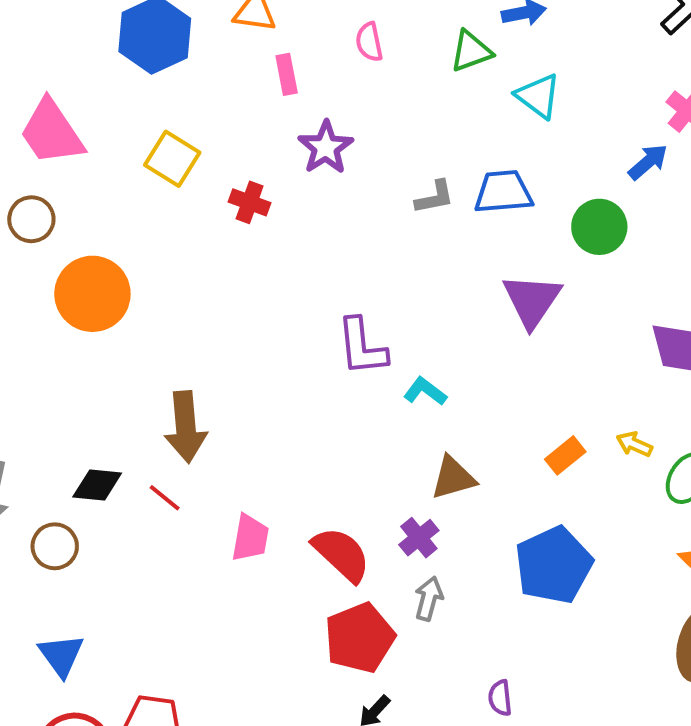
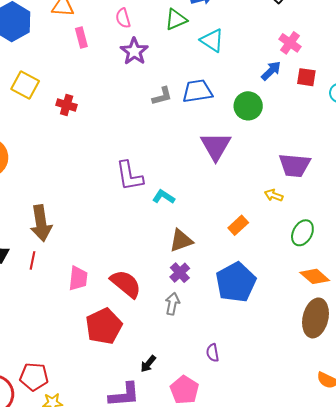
purple star: (326, 147) -> (134, 51), moved
yellow arrow: (634, 444) -> (274, 195), moved
red line: (165, 498) -> (33, 260), turned 66
purple cross: (419, 538) -> (180, 273), moved
red pentagon: (360, 638) -> (104, 326), moved

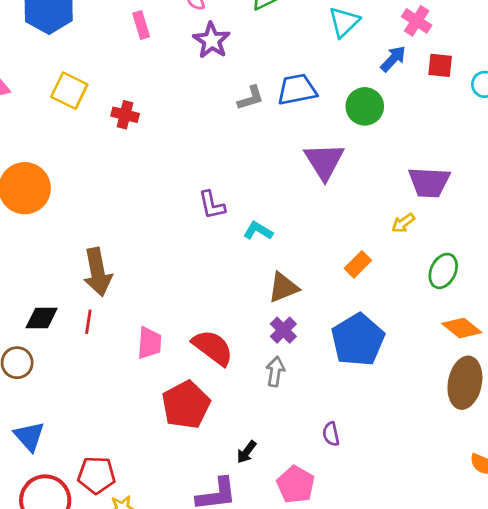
cyan triangle: (212, 40) -> (344, 22), moved, turned 45
purple L-shape: (129, 176) -> (212, 205), size x0.7
yellow arrow: (274, 195) -> (403, 223), turned -54

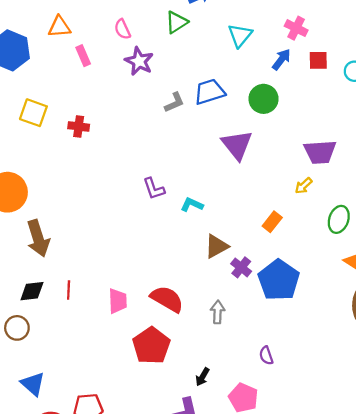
brown arrow: (98, 272) -> (38, 238), moved
purple cross: (283, 330) -> (241, 267), moved

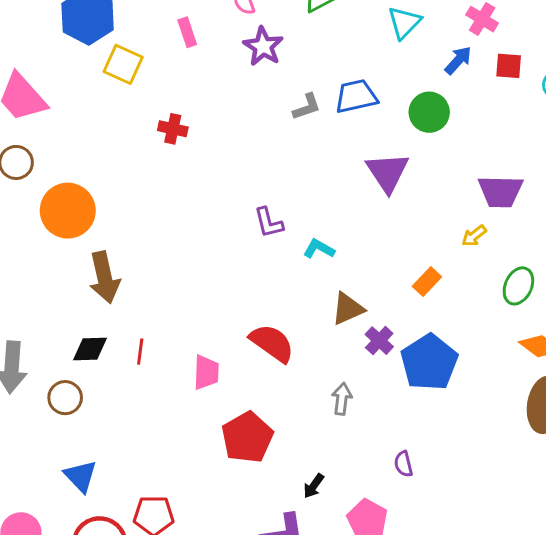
yellow square: (33, 113) -> (123, 64), moved
red semicircle: (167, 299) -> (272, 343), moved

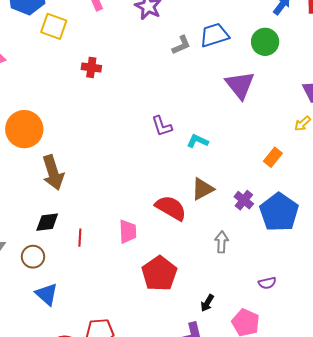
brown triangle: (348, 309) -> (203, 189), moved
red line: (140, 352) -> (80, 238), moved
purple semicircle: (403, 464) -> (267, 283), turned -84
blue triangle: (81, 476) -> (47, 294), moved

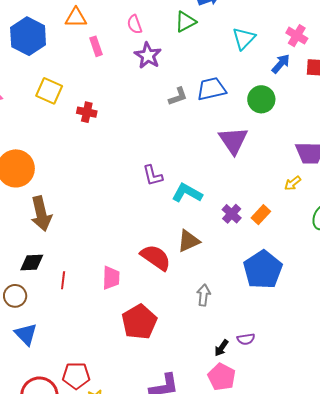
yellow square: (54, 26) -> (49, 91), moved
cyan L-shape: (198, 141) -> (187, 193), size x1.4
purple cross: (244, 200) -> (232, 214), moved
black arrow: (207, 303) -> (221, 348), moved

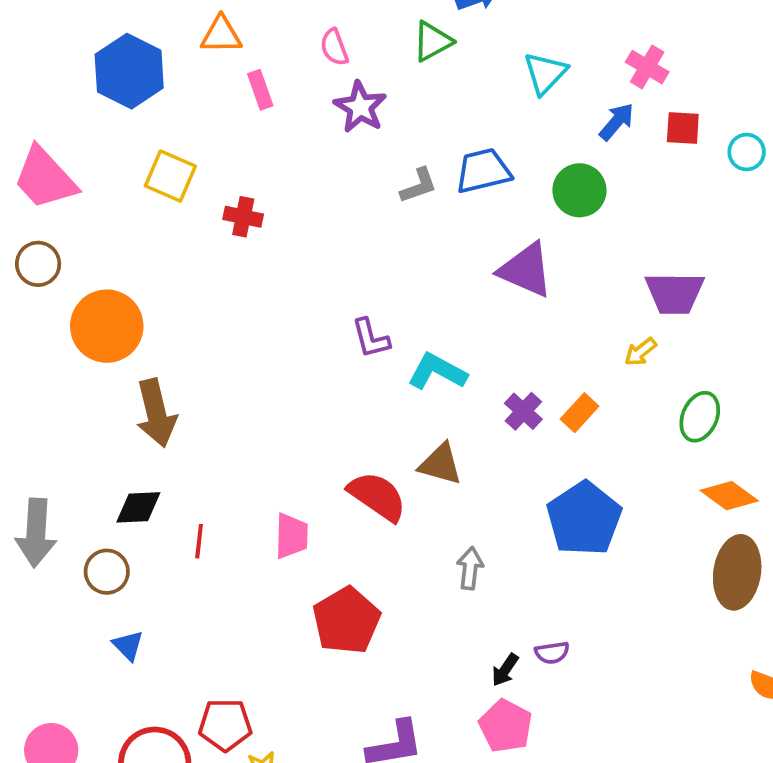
purple triangle: (233, 140) -> (526, 270), turned -32
brown triangle: (189, 241) -> (441, 464), turned 40
blue triangle: (26, 334) -> (128, 645), size x0.7

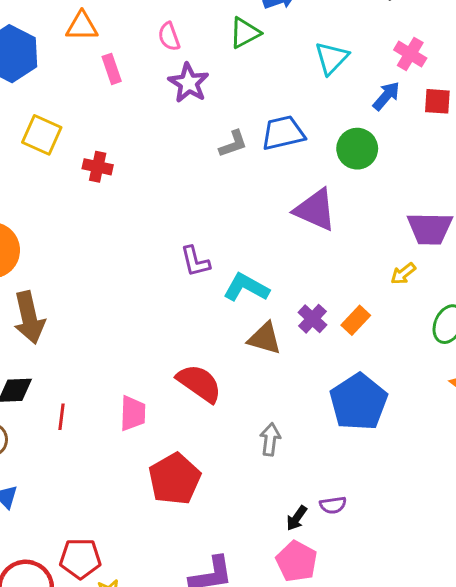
brown triangle: (441, 464) -> (265, 338), moved

